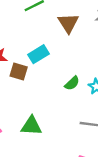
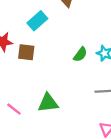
cyan rectangle: (38, 54) -> (37, 21), moved

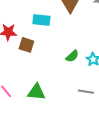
cyan rectangle: (37, 21) -> (41, 20), turned 36

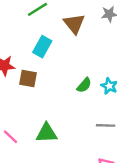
cyan rectangle: (41, 20) -> (42, 47), turned -60

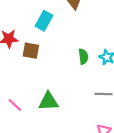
green semicircle: (84, 85) -> (83, 57), turned -48

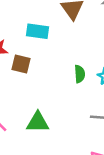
cyan rectangle: (44, 21) -> (38, 31), turned 66

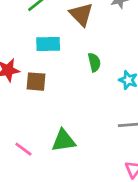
green semicircle: (80, 74) -> (94, 62), moved

